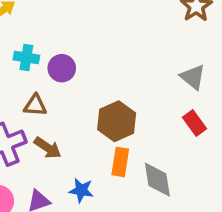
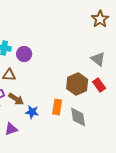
brown hexagon: (117, 121) -> (77, 84), moved
blue star: (81, 190) -> (32, 112), moved

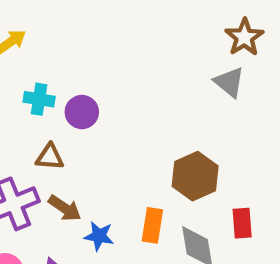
gray triangle: (98, 59) -> (229, 82), moved
red rectangle: (99, 85) -> (242, 223), moved, turned 32

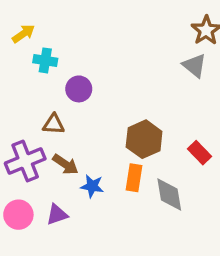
cyan cross: (39, 99) -> (45, 60), moved
brown hexagon: (195, 176) -> (144, 139), moved
red rectangle: (242, 223) -> (199, 153), moved, turned -40

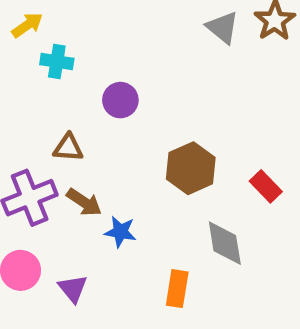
gray triangle: (194, 65) -> (223, 27), moved
purple circle: (79, 89) -> (120, 100), moved
orange rectangle: (134, 178) -> (177, 289), moved
purple triangle: (57, 215) -> (73, 289), moved, turned -50

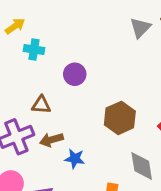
gray triangle: (223, 27) -> (140, 28), turned 35
brown arrow: (84, 202) -> (51, 140), turned 130

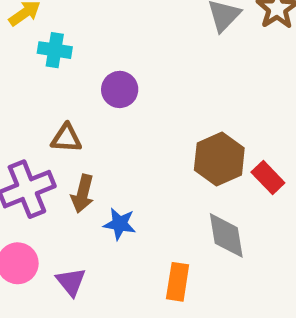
brown hexagon: (120, 118) -> (219, 159), moved
brown arrow: (51, 140) -> (83, 194), turned -60

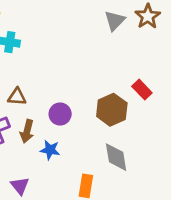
purple circle: (120, 89) -> (60, 114), moved
red rectangle: (268, 178) -> (142, 90), moved

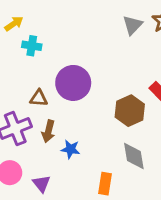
purple circle: (60, 114) -> (73, 83), moved, size x1.6

